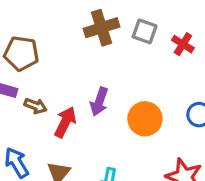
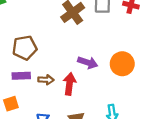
purple arrow: (99, 102) -> (88, 63), turned -72

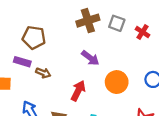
purple arrow: (88, 63) -> (90, 58), moved
red arrow: (69, 84) -> (78, 91), moved

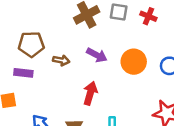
brown arrow: (43, 73) -> (61, 60), moved
orange circle: (117, 82) -> (134, 62), moved

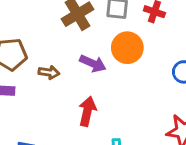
orange circle: (134, 62) -> (127, 48), moved

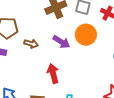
red arrow: (87, 111) -> (53, 73), turned -36

